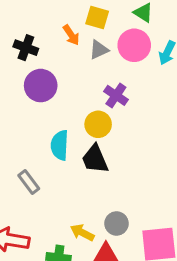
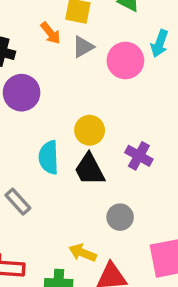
pink circle: (134, 45) -> (125, 60), moved
purple cross: (116, 95) -> (139, 156), moved
gray circle: (117, 223) -> (120, 217), moved

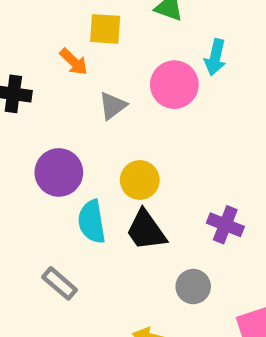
gray triangle: (83, 47) -> (113, 106), moved
purple circle: (22, 93) -> (59, 172), moved
purple cross: (139, 156) -> (225, 225), moved

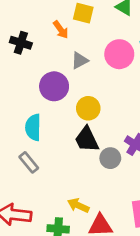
purple circle: (59, 172) -> (54, 86), moved
cyan semicircle: (92, 222) -> (33, 127), moved
gray circle: (193, 287) -> (110, 158), moved

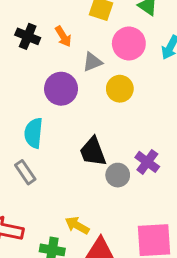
orange arrow: (61, 30) -> (63, 36), moved
pink circle: (119, 54) -> (129, 43), moved
yellow circle: (88, 108) -> (120, 89), moved

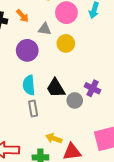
gray triangle: (92, 62) -> (45, 29), turned 40
cyan semicircle: (34, 133) -> (29, 85), moved
gray rectangle: (25, 172) -> (33, 109), moved, turned 35

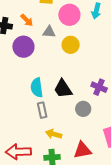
purple circle: (27, 50) -> (23, 47), moved
gray circle: (75, 100) -> (83, 109), moved
yellow arrow: (54, 138) -> (54, 134), moved

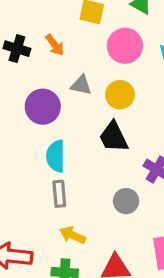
gray triangle: (49, 32) -> (81, 85), moved
purple circle: (23, 47) -> (43, 107), moved
black trapezoid: (63, 89) -> (114, 137), moved

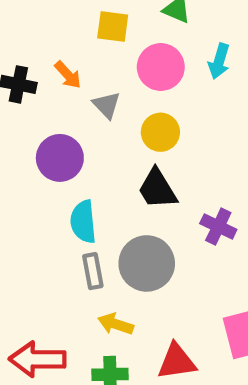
gray triangle: (81, 85) -> (107, 105), moved, turned 40
gray circle: (126, 201) -> (147, 263), moved, size x1.6

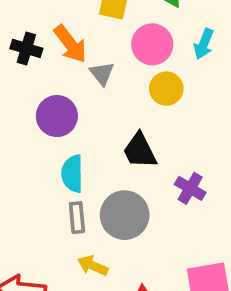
orange arrow: (68, 75) -> (70, 44), size x1.5
yellow circle: (160, 132) -> (166, 89), moved

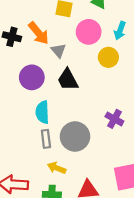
yellow circle: (166, 89) -> (108, 57), moved
black trapezoid: (140, 151) -> (68, 80), moved

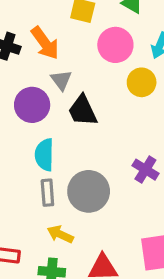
gray triangle: (58, 51) -> (61, 80), moved

